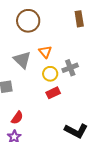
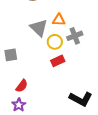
orange triangle: (45, 52) -> (59, 20), moved, turned -48
gray triangle: (22, 60) -> (39, 28), moved

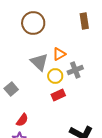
orange triangle: (59, 20) -> (59, 54), turned -32
gray square: (11, 55) -> (11, 89), turned -32

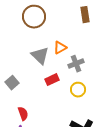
yellow circle: (55, 76) -> (78, 90), moved
red rectangle: (58, 95) -> (52, 80), moved
red semicircle: (22, 120) -> (23, 114), turned -56

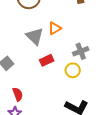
gray cross: (76, 64) -> (81, 51), moved

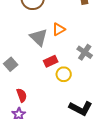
gray cross: (81, 51) -> (85, 52), turned -35
yellow circle: (73, 70) -> (64, 74), moved

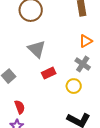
orange triangle: (59, 29) -> (86, 41), moved
yellow circle: (64, 74) -> (74, 86), moved

